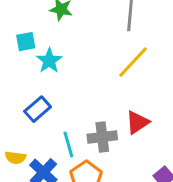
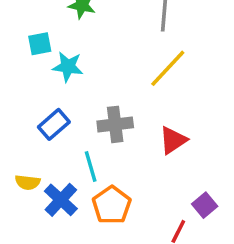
cyan star: (49, 61) -> (68, 67), turned -30
gray cross: (102, 137) -> (115, 124), moved

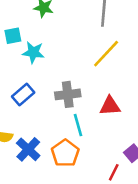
red triangle: (173, 140) -> (110, 106), turned 30
cyan line: (91, 167) -> (78, 125), moved

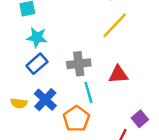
cyan star: (33, 52) -> (37, 37), moved
blue cross: (28, 149) -> (45, 100), moved

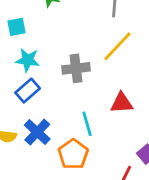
gray cross: (79, 64) -> (76, 68), moved

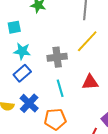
cyan line: (87, 124) -> (60, 88), moved
orange pentagon: (73, 154) -> (55, 119), turned 30

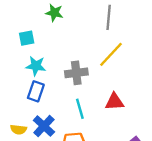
blue rectangle: (22, 73) -> (36, 91), turned -30

